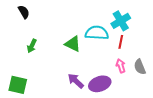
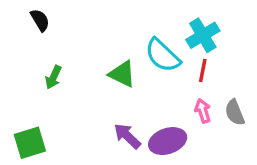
cyan semicircle: (97, 33) -> (163, 55), turned -140
green square: (18, 85) -> (30, 143), turned -30

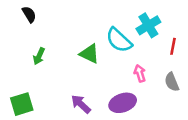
red line: (203, 71) -> (173, 46), moved
pink arrow: (203, 111) -> (140, 73), moved
purple arrow: (127, 136) -> (81, 104), moved

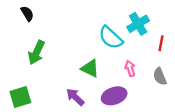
green triangle: (89, 54) -> (90, 68), moved
green arrow: (39, 56) -> (36, 52), size x1.5

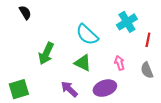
cyan semicircle: (111, 38) -> (87, 35), moved
green arrow: (36, 52) -> (46, 53), moved

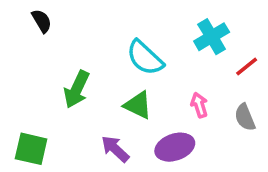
red line: (148, 40) -> (247, 66), turned 40
green square: (19, 89) -> (31, 149), turned 30

